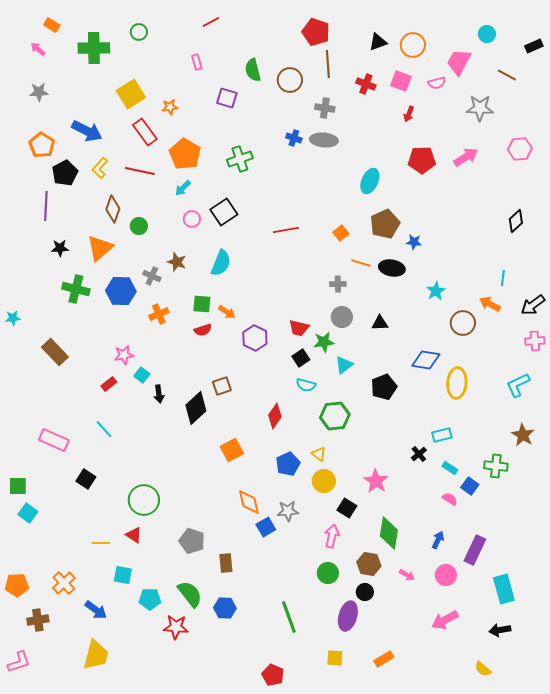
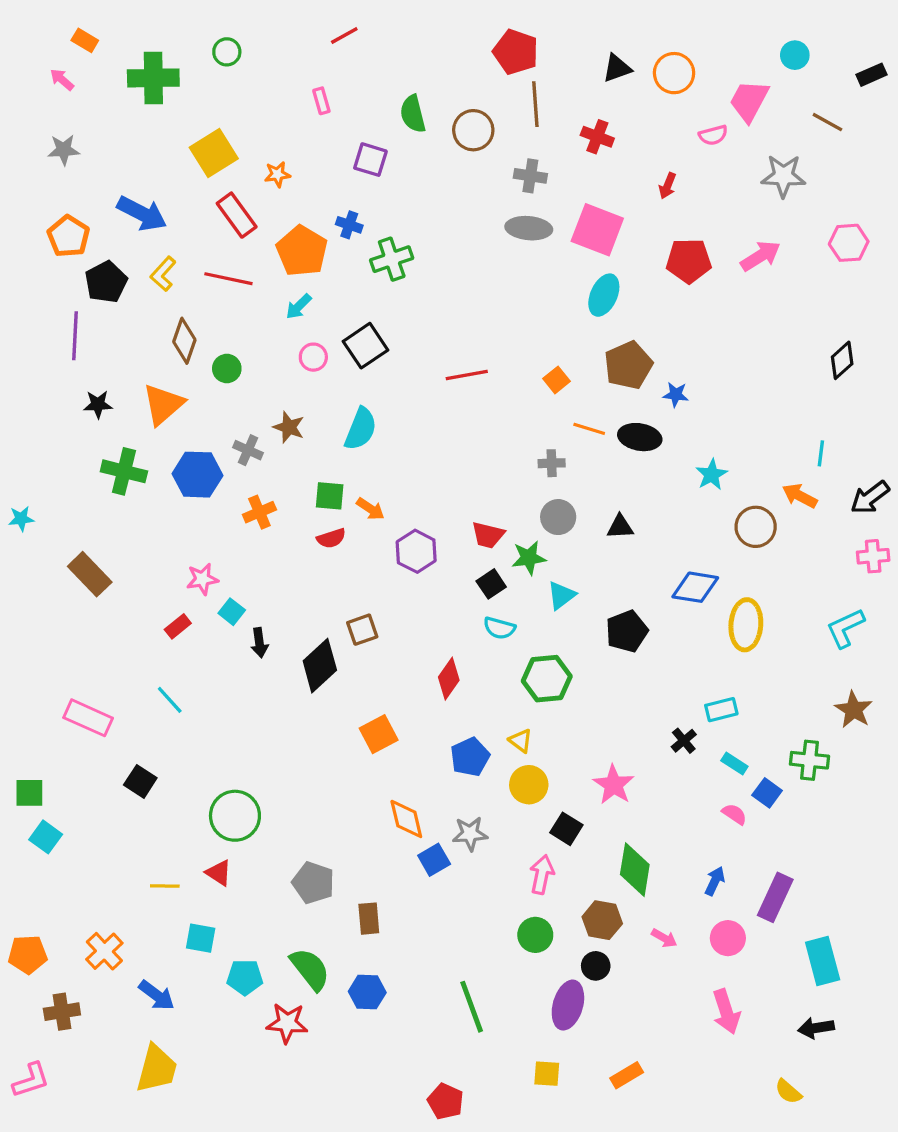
pink square: (401, 81) -> (597, 230), moved, size x1.5
blue cross: (294, 138) -> (349, 225), moved
pink arrow: (445, 620) -> (726, 1012), turned -80

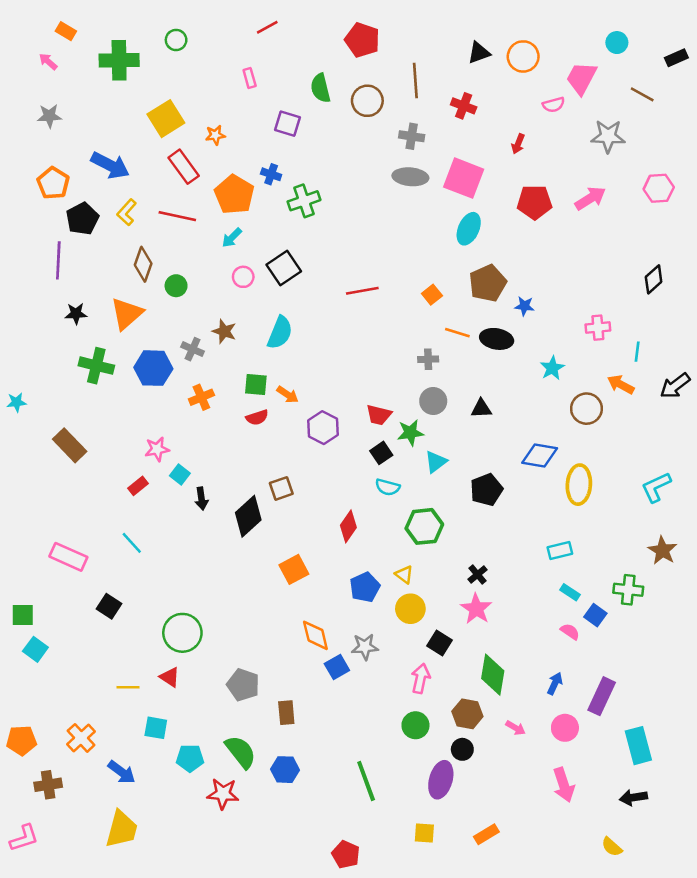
red pentagon: (516, 52) -> (362, 40), moved
pink cross: (873, 556) -> (598, 328), moved
black cross: (684, 741) -> (478, 575), moved

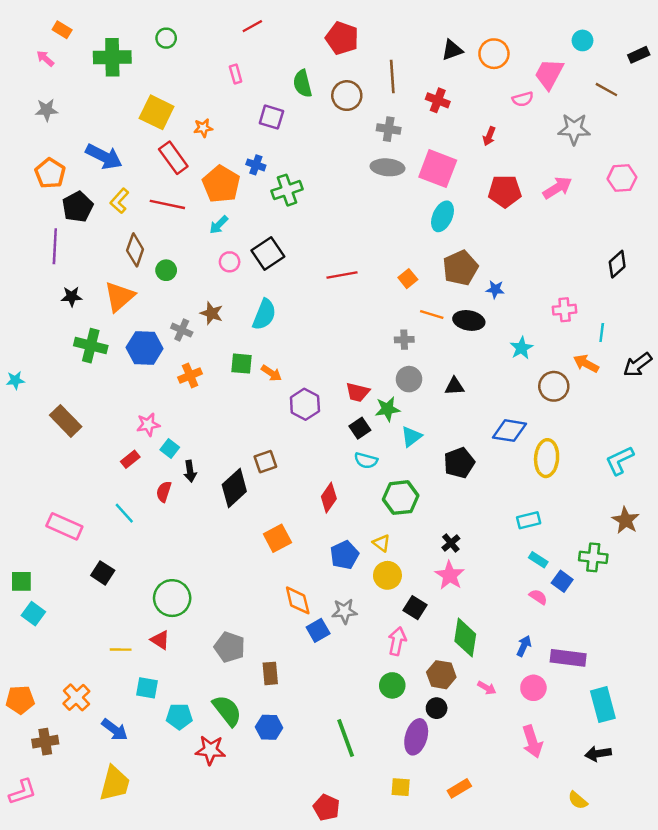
yellow square: (166, 119) -> (157, 112), turned -32
red semicircle: (257, 417) -> (164, 492), moved, turned 126
purple rectangle: (602, 696) -> (568, 658), turned 72

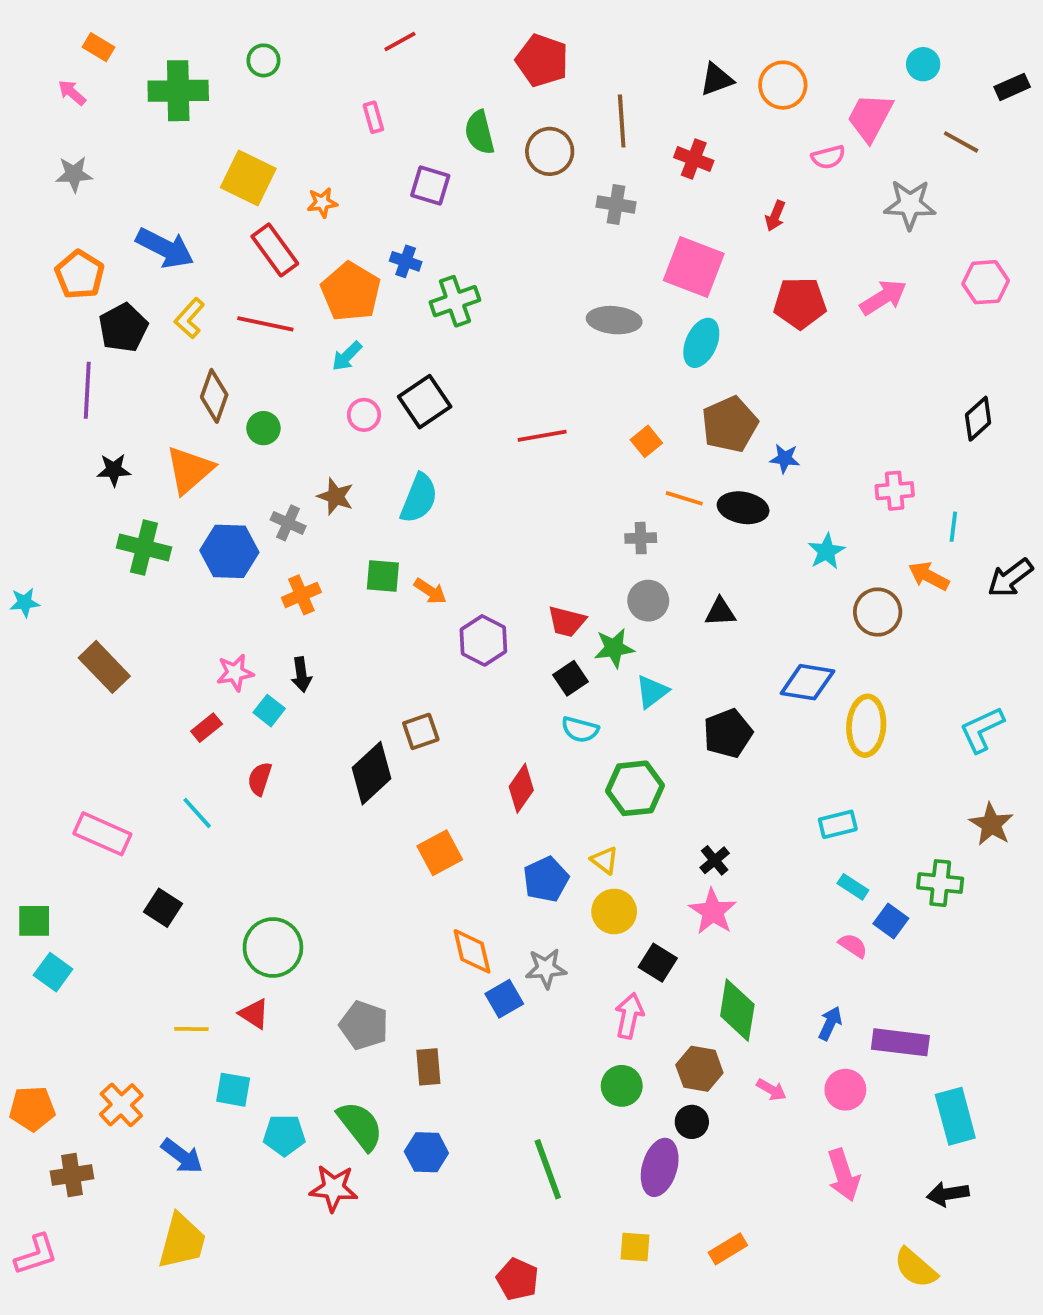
gray ellipse: (387, 167) -> (614, 320), moved
black arrow: (190, 471) -> (301, 675), moved
yellow semicircle: (578, 800) -> (916, 1268), size x1.4

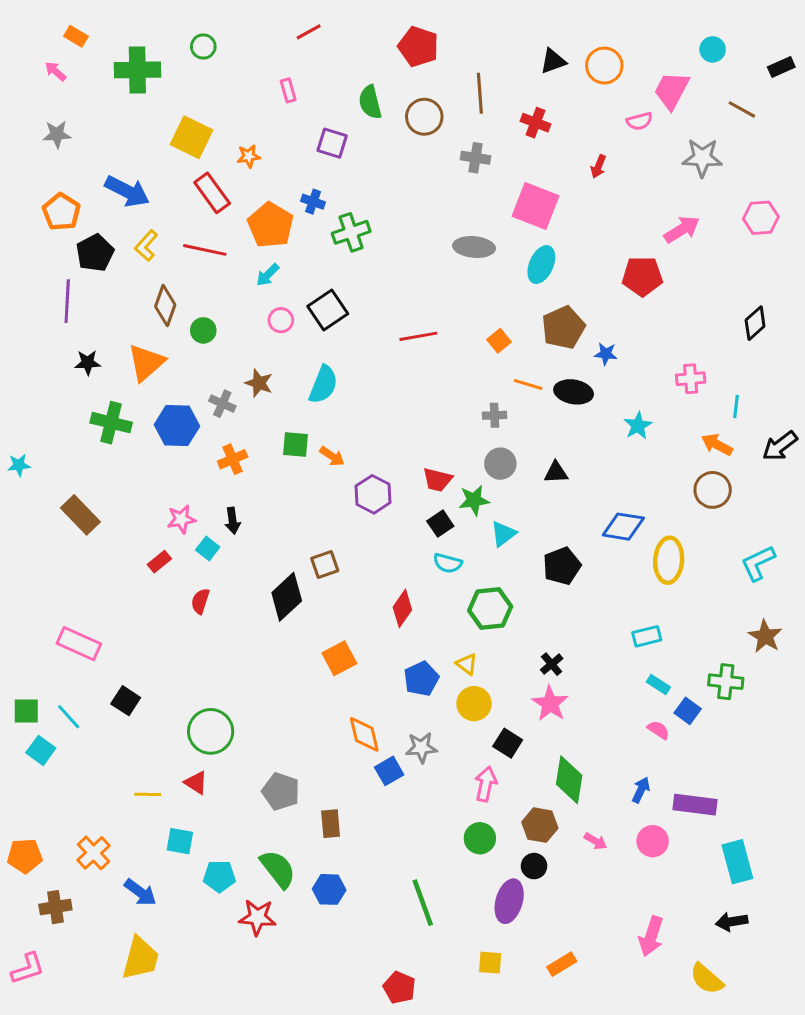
red pentagon: (800, 303) -> (642, 276), moved
brown circle: (878, 612) -> (713, 490), moved
cyan line: (197, 813) -> (69, 717), moved
pink arrow: (843, 1175) -> (651, 936), moved, turned 36

